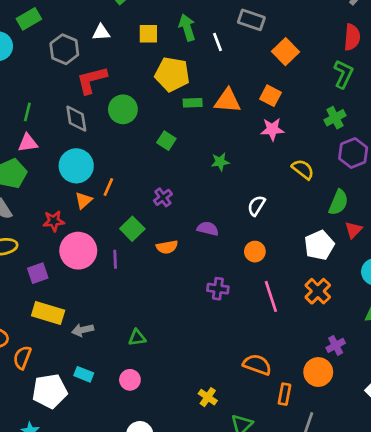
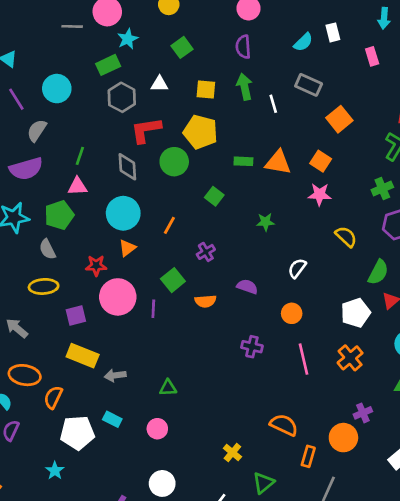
green rectangle: (29, 19) -> (108, 65), moved
yellow pentagon: (172, 74) -> (200, 132), moved
orange line: (108, 187) -> (169, 225), moved

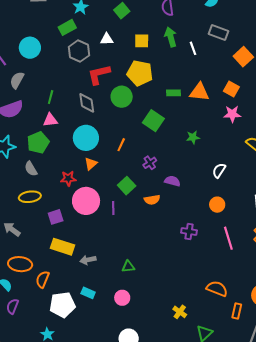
green square: (214, 196) -> (153, 121), size x1.5
purple semicircle: (247, 287) -> (172, 181), moved

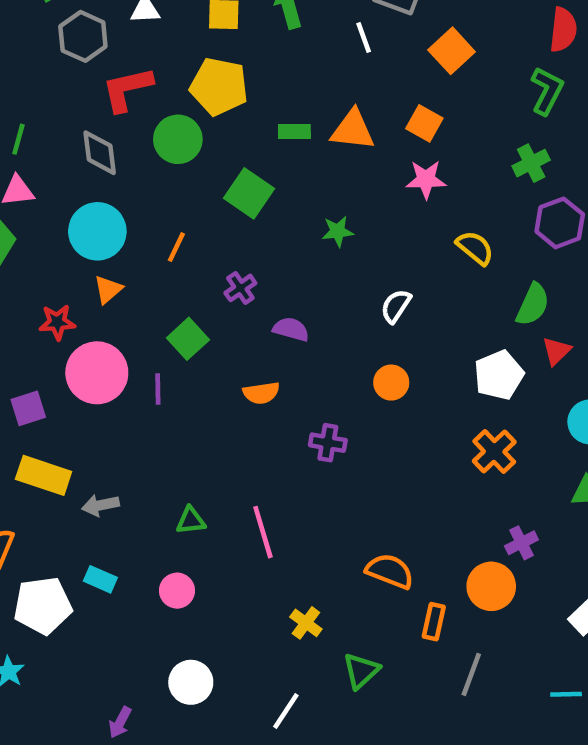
white line: (193, 48) -> (364, 38), moved
orange semicircle: (152, 200) -> (261, 393), moved
pink line: (228, 238) -> (263, 532), moved

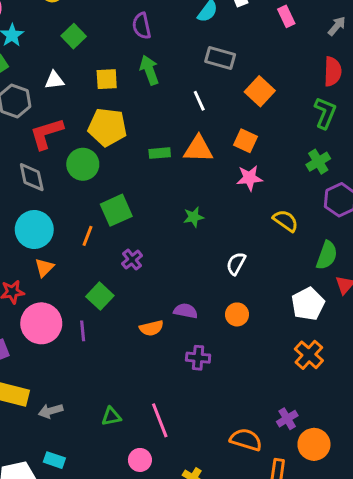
white line: (364, 38) -> (199, 101), moved
green square: (249, 193) -> (116, 210), moved, turned 36
purple semicircle: (291, 329) -> (186, 311), moved
purple cross: (521, 543) -> (287, 419), moved
pink circle: (177, 591) -> (140, 460), moved

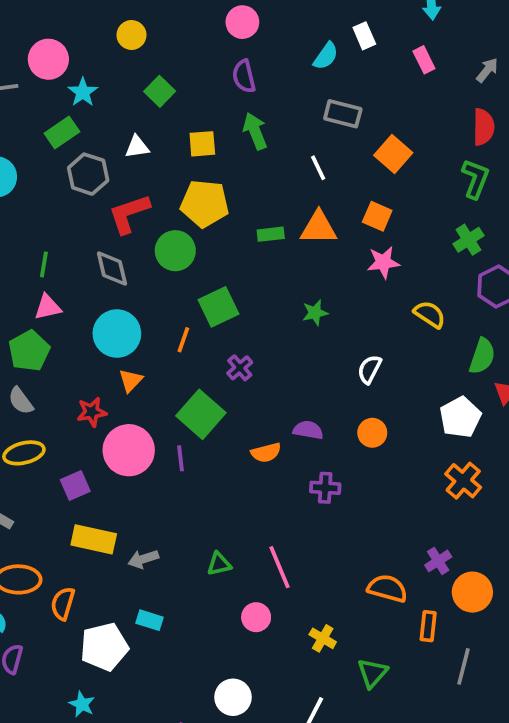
green square: (100, 296) -> (201, 414), size x1.4

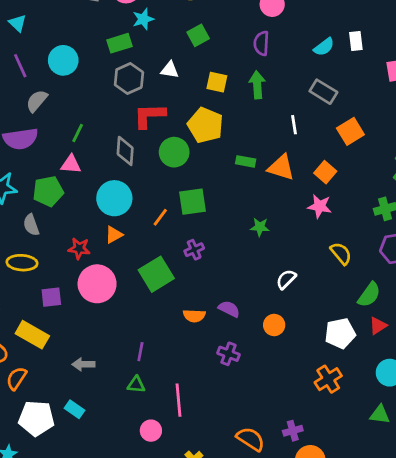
purple line: (180, 458) -> (140, 352), moved
yellow rectangle: (94, 539) -> (32, 335), moved

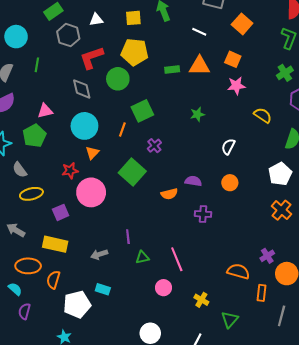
white line: (294, 125) -> (199, 32), turned -40
green line: (78, 133) -> (37, 65), moved
gray semicircle: (31, 225) -> (20, 170), moved
purple line: (140, 352) -> (128, 237), moved

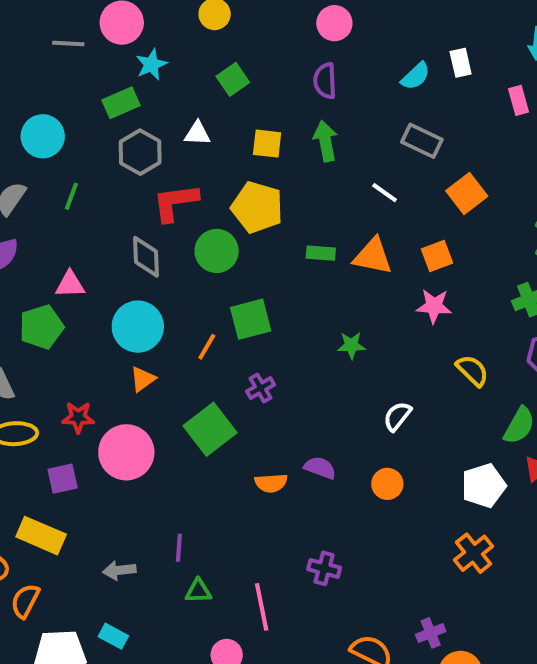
orange square: (233, 59) -> (437, 256), turned 35
red star: (70, 171) -> (78, 417), moved
purple cross: (203, 214) -> (324, 568), moved

